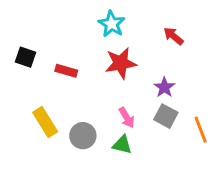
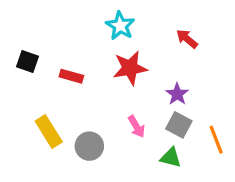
green triangle: (122, 145) -> (171, 157), moved

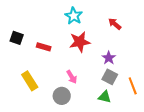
pink arrow: (137, 127) -> (72, 77), moved
gray circle: (89, 146) -> (62, 96), moved

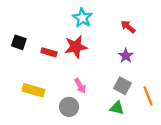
red star: (80, 42) -> (76, 47), moved
purple star: (109, 58) -> (126, 56), moved
yellow rectangle: (30, 81) -> (33, 90), turned -42

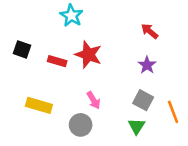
cyan star: (82, 18) -> (71, 16), moved
red star: (76, 47) -> (88, 55), turned 30
green triangle: (117, 108) -> (137, 126), turned 48

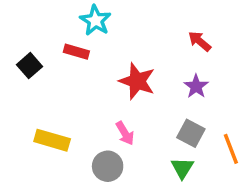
black square: (22, 49) -> (29, 66), turned 30
red star: (88, 55) -> (137, 81), moved
red rectangle: (57, 61) -> (76, 52), moved

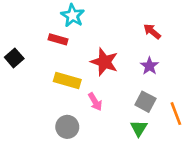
black square: (29, 66) -> (14, 58), moved
yellow rectangle: (52, 140) -> (67, 80), moved
gray circle: (108, 166) -> (67, 127), moved

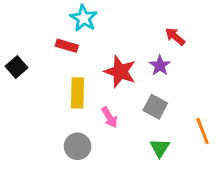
purple star: (149, 66) -> (160, 65), moved
yellow rectangle: (67, 80) -> (78, 93), turned 75
gray square: (145, 102) -> (155, 107), moved

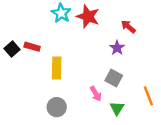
red rectangle: (67, 46) -> (32, 47), moved
red star: (120, 72) -> (88, 17), moved
pink arrow: (110, 117) -> (96, 94), moved

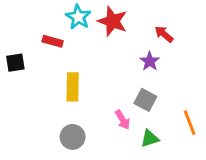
red rectangle: (32, 47) -> (53, 41), moved
black square: (12, 49) -> (15, 63), turned 32
green triangle: (117, 108) -> (150, 138), turned 40

